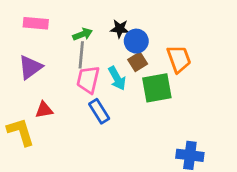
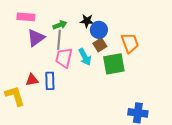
purple triangle: (30, 67) -> (36, 38), moved
blue rectangle: (99, 111) -> (50, 81), moved, turned 30

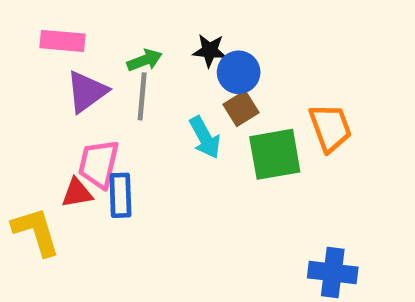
orange trapezoid: (130, 43) -> (330, 128), moved
pink trapezoid: (64, 58) -> (99, 164), moved

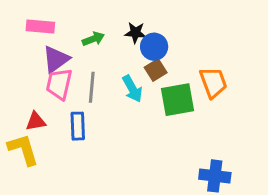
gray line: (142, 96) -> (92, 87), moved
pink trapezoid: (99, 164) -> (59, 84), moved
red triangle: (77, 193) -> (36, 121), moved

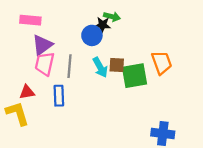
green arrow: (93, 39) -> (112, 17), moved, turned 35
blue circle: (154, 47) -> (92, 35), moved
brown square: (156, 70) -> (117, 65), moved, turned 35

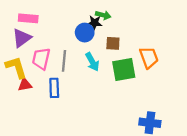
purple triangle: (42, 45) -> (22, 38), moved
brown square: (117, 65) -> (113, 43), moved
yellow L-shape: (17, 113) -> (16, 67), moved

